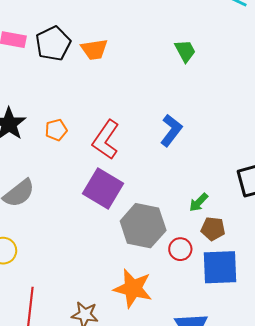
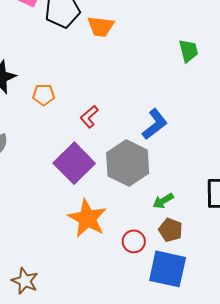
red L-shape: (106, 140) -> (89, 117), size x0.6
gray hexagon: (143, 226) -> (128, 163), moved
orange star: (133, 288) -> (87, 218), moved

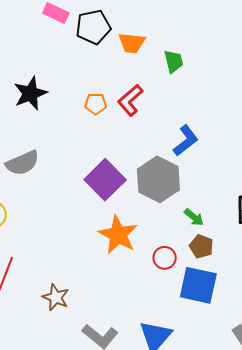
green trapezoid: (188, 51) -> (174, 61), moved
orange pentagon: (44, 95) -> (96, 104), moved
red L-shape: (89, 117) -> (130, 100), moved, size x1.4
green arrow: (163, 201) -> (194, 217), turned -110

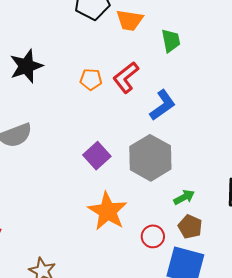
blue L-shape: (186, 141) -> (163, 105), moved
purple square: (105, 180) -> (97, 156), size x0.7
green arrow: (194, 217) -> (184, 197), turned -70

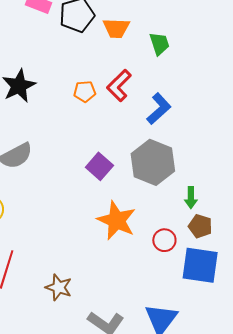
green arrow: (184, 197) -> (191, 198), turned 125

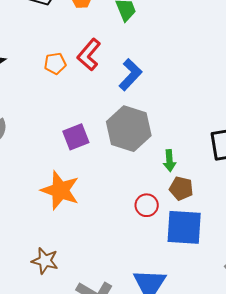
purple square: (99, 166) -> (76, 137), turned 32
orange star: (116, 220) -> (60, 190), moved

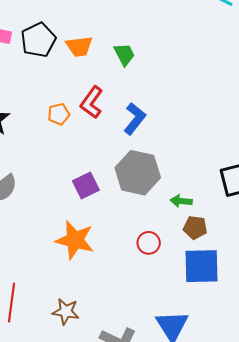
green arrow: (170, 161) -> (181, 201), turned 105
red circle: (147, 205) -> (149, 243), moved

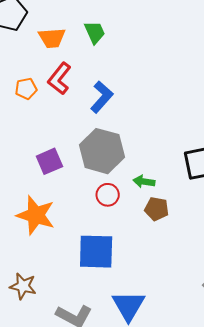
orange trapezoid: (79, 46) -> (52, 38), moved
red circle: (149, 243) -> (108, 195), moved
blue square: (202, 266) -> (96, 252), moved

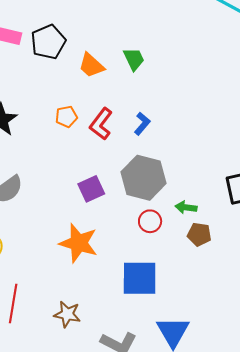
orange trapezoid: (52, 38) -> (91, 65), turned 48
red L-shape: (59, 79) -> (101, 124), moved
blue L-shape: (102, 97) -> (142, 124), size x0.7

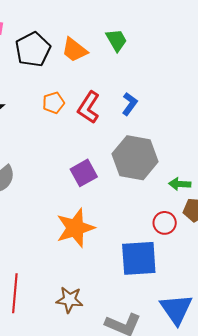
black pentagon: (48, 42) -> (33, 49), moved
red circle: (150, 221) -> (165, 223), moved
orange star: (79, 243) -> (75, 228), turned -30

